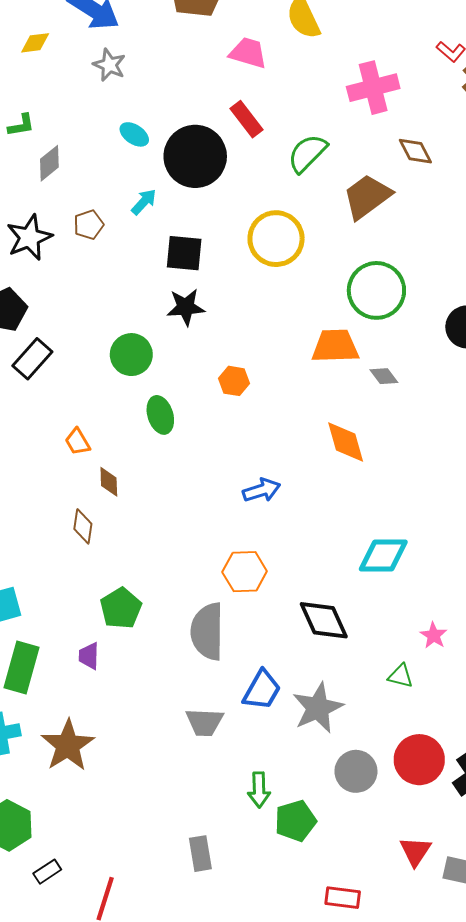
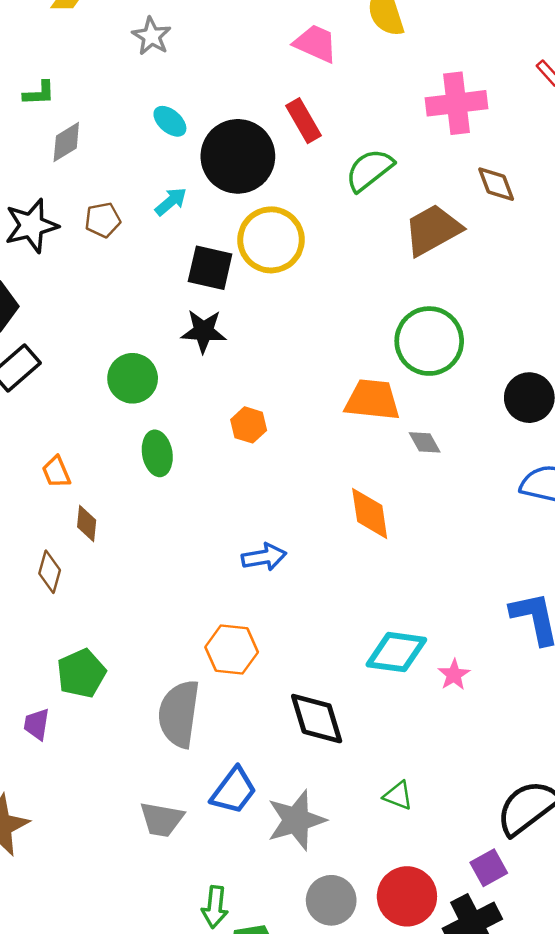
yellow circle: (276, 239) -> (271, 240), moved
pink star: (434, 635) -> (454, 675), moved

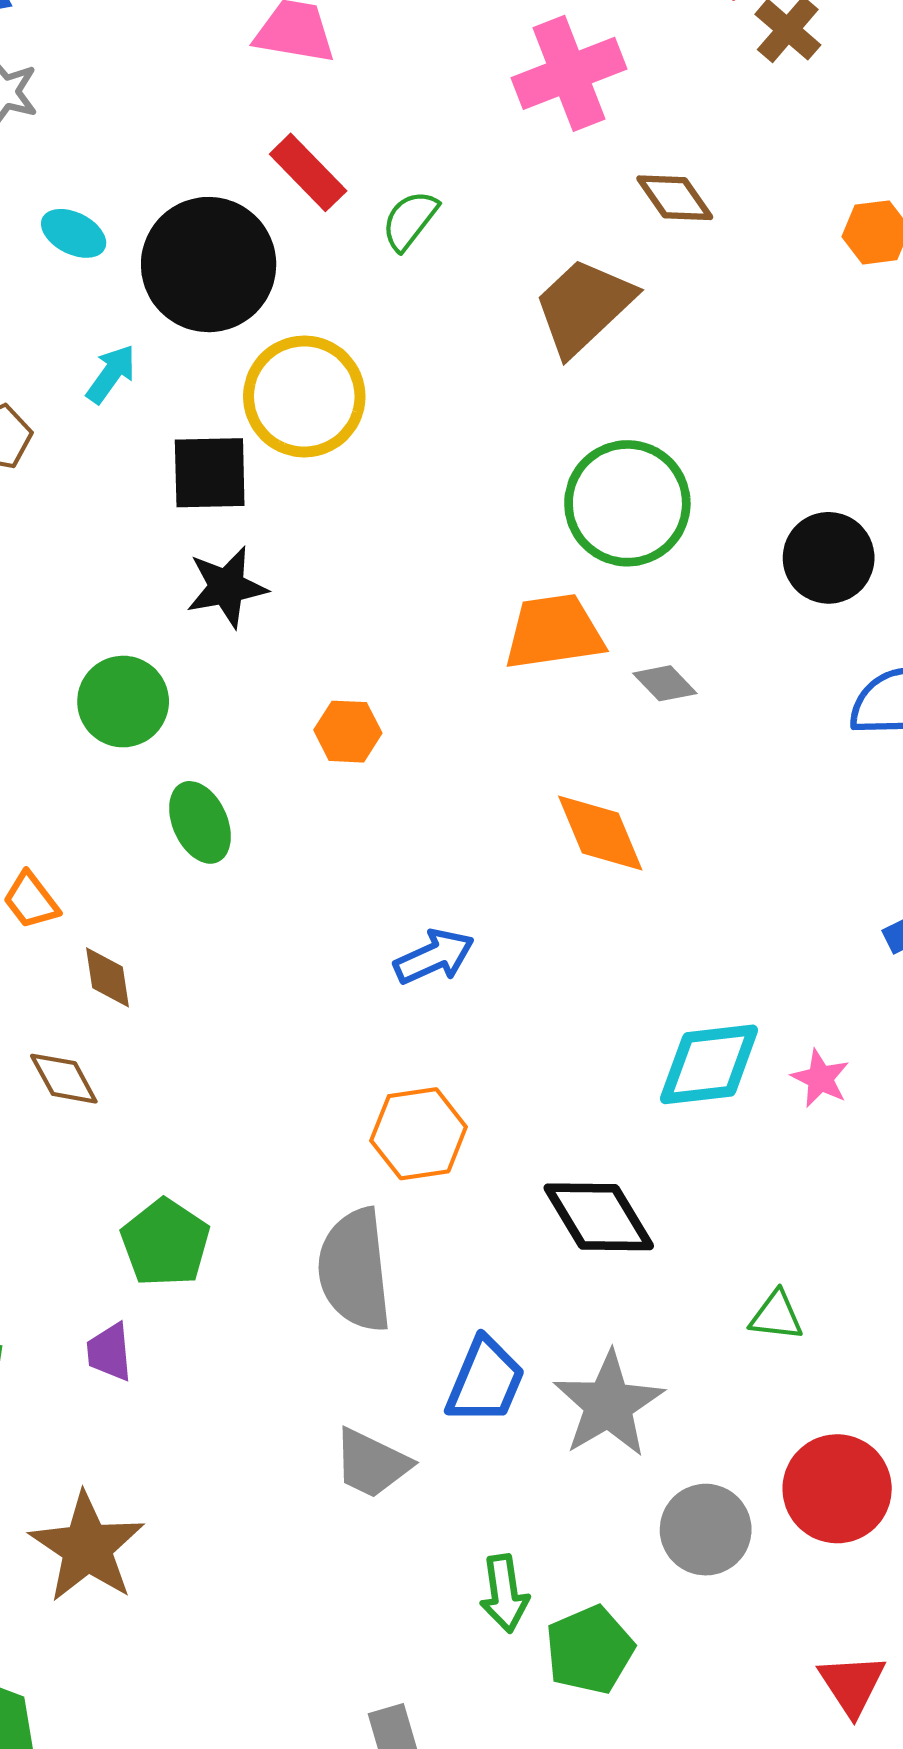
green semicircle: (369, 170) -> (410, 220), moved, size x0.7
brown diamond: (50, 572) -> (64, 1079), turned -30
gray trapezoid: (162, 819) -> (372, 1463), turned 30

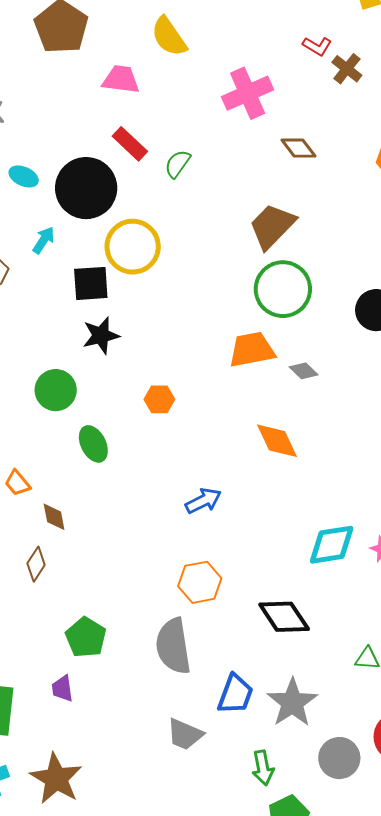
brown trapezoid: (584, 306) -> (272, 226), moved
brown diamond: (64, 1079) -> (36, 564), turned 64
green arrow: (504, 1593) -> (263, 768), moved

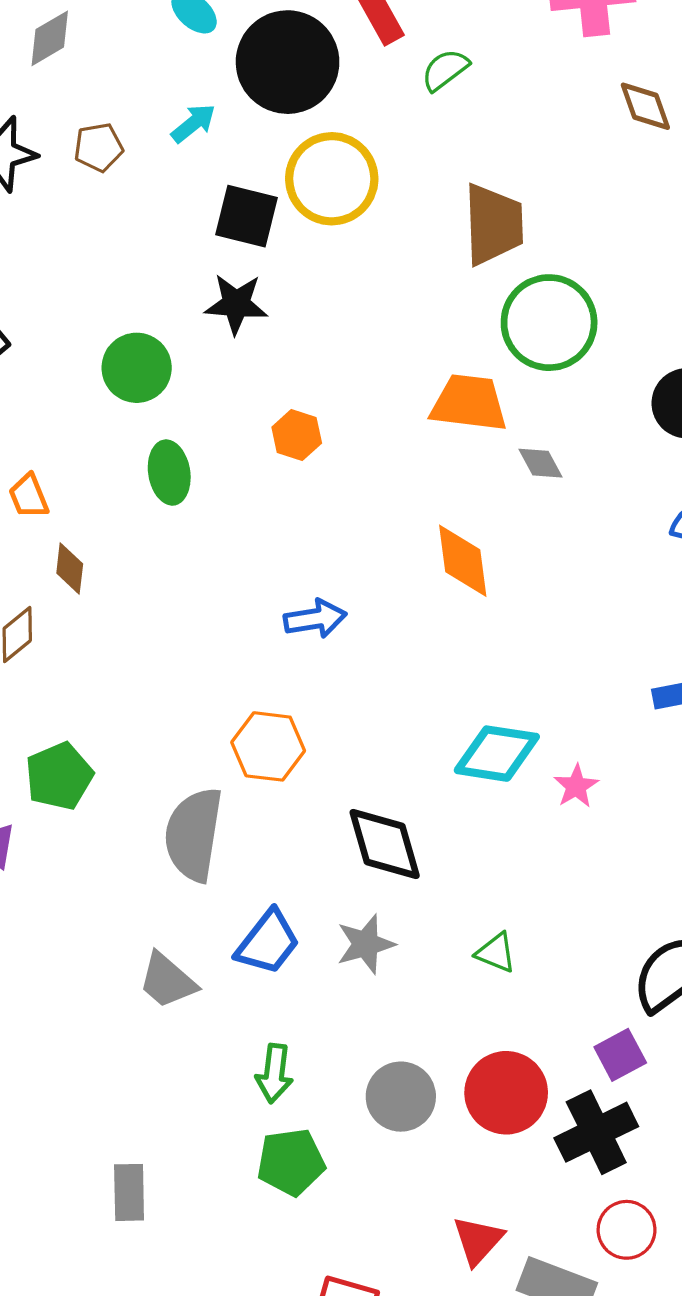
brown trapezoid: (272, 226) -> (493, 224), moved, turned 116
gray star: (292, 703) -> (366, 944), moved, size x0.7

